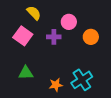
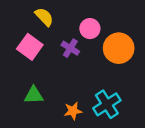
purple cross: (54, 37) -> (70, 48), turned 32
orange circle: (91, 37) -> (119, 48), size x1.5

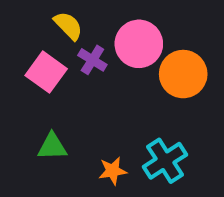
pink circle: (90, 29) -> (139, 44), size x1.5
purple cross: (70, 48) -> (92, 60), moved

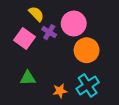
orange circle: (183, 74) -> (87, 50), moved

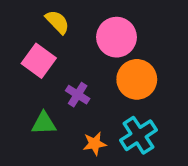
purple cross: (49, 32) -> (78, 95), moved

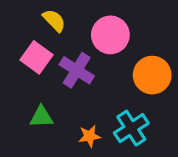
orange circle: (137, 79) -> (152, 75), moved
purple cross: (78, 95) -> (77, 70), moved, size x1.5

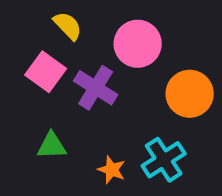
orange star: (89, 136) -> (112, 170), turned 30

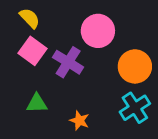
yellow semicircle: (68, 26) -> (30, 18), moved
cyan cross: (164, 160) -> (135, 108), moved

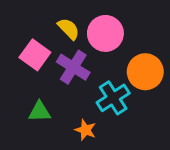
yellow semicircle: (30, 18) -> (69, 29), moved
cyan cross: (135, 108) -> (113, 98), moved

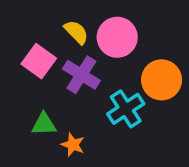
orange star: (85, 130) -> (73, 145), moved

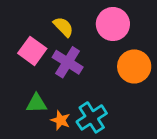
pink circle: (117, 37) -> (113, 24), moved
cyan cross: (126, 109) -> (92, 117), moved

